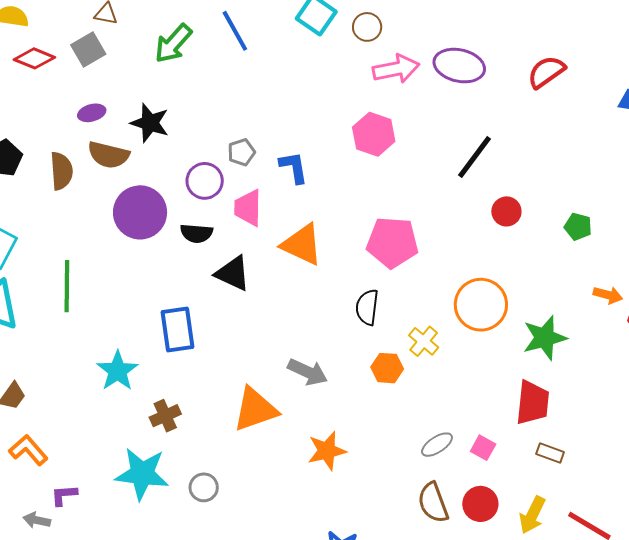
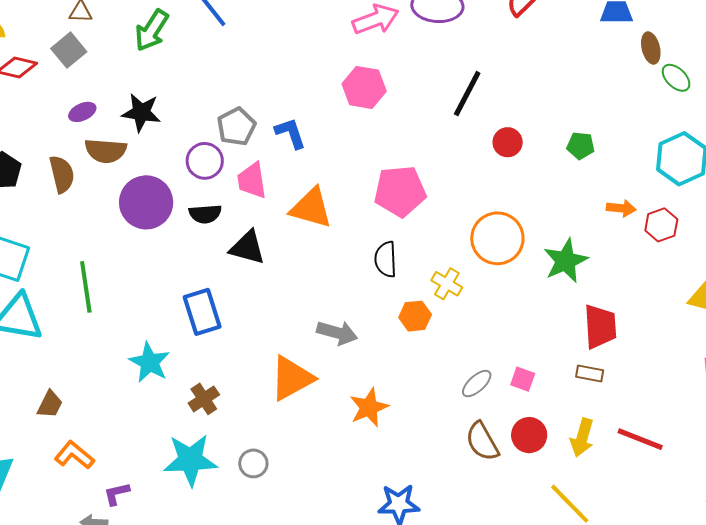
gray pentagon: (241, 152) -> (236, 127), size x1.4
red trapezoid: (533, 403) -> (600, 326), moved

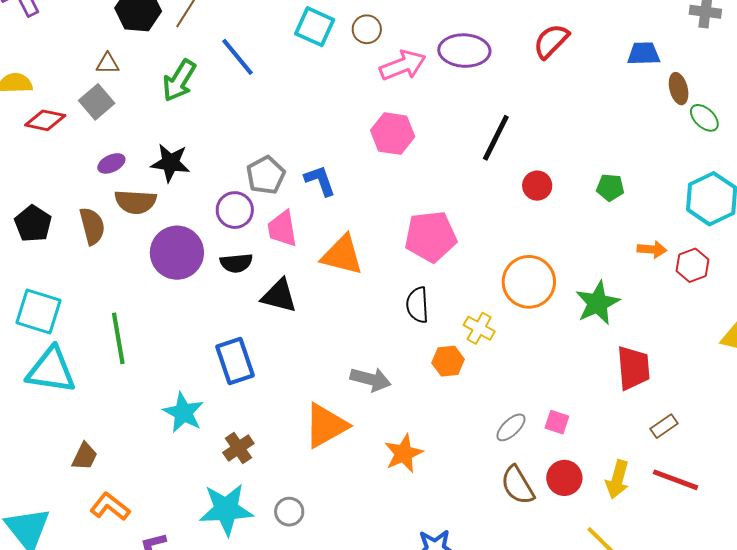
brown rectangle: (590, 374) -> (664, 426), moved, turned -44

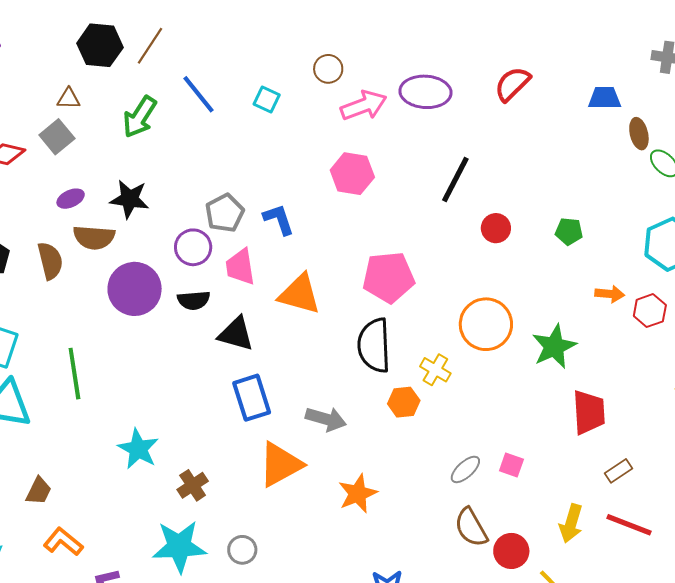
cyan square: (315, 27) -> (267, 100), moved, size x0.7
black semicircle: (417, 305) -> (374, 345), size x1.5
blue rectangle: (235, 361) -> (252, 398), moved
red circle: (564, 478) -> (511, 551), moved

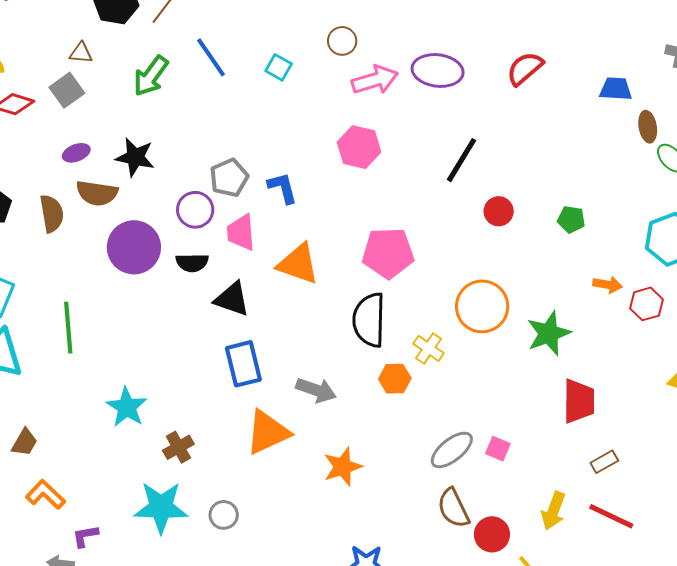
gray ellipse: (465, 469) -> (452, 450), size x1.4

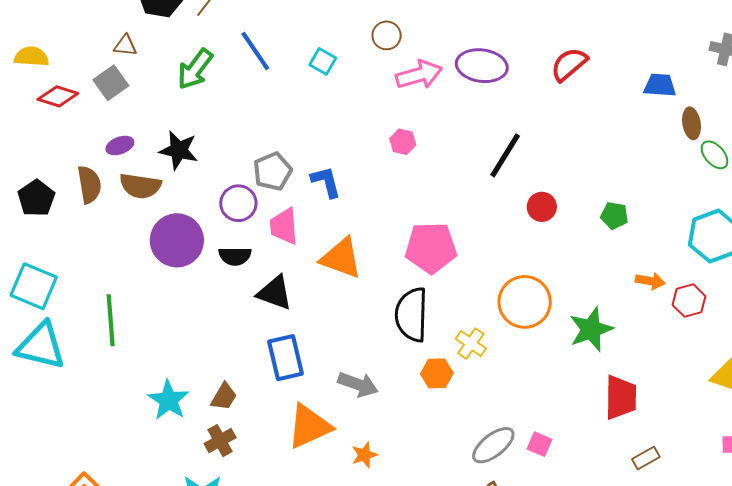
pink hexagon: (359, 147) -> (403, 142), size x0.6
brown semicircle: (52, 214) -> (89, 185), moved
brown trapezoid: (24, 442) -> (224, 397), moved
orange star: (343, 467) -> (364, 455), moved, size x0.7

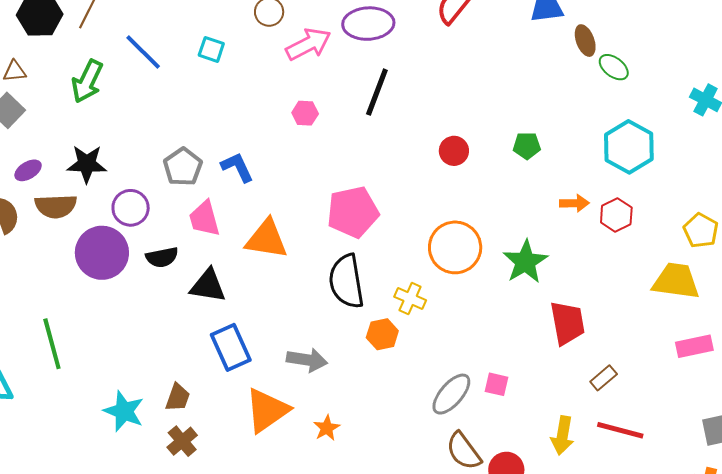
black line: (505, 155) -> (377, 92), moved
purple circle: (238, 203) -> (131, 208), moved

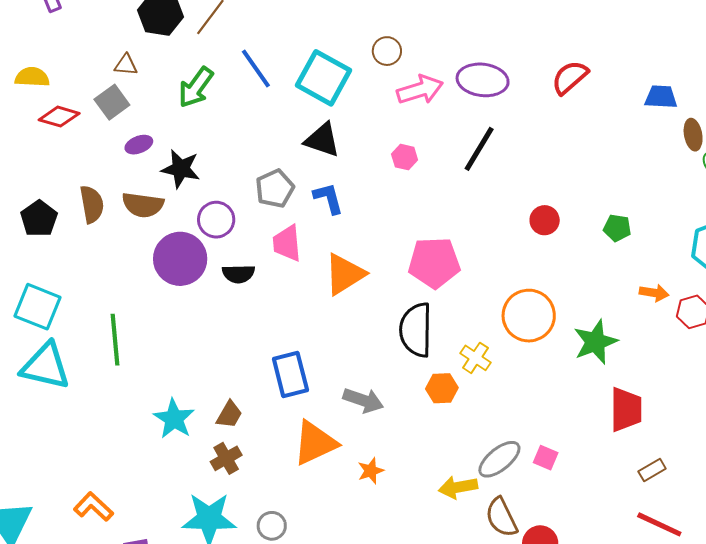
cyan square: (211, 49) -> (323, 78), size x2.0
purple ellipse: (28, 170) -> (139, 145), moved
orange triangle: (267, 239) -> (345, 274), turned -51
black triangle: (208, 286) -> (322, 140), moved
yellow arrow: (562, 435) -> (458, 487), moved, turned 60

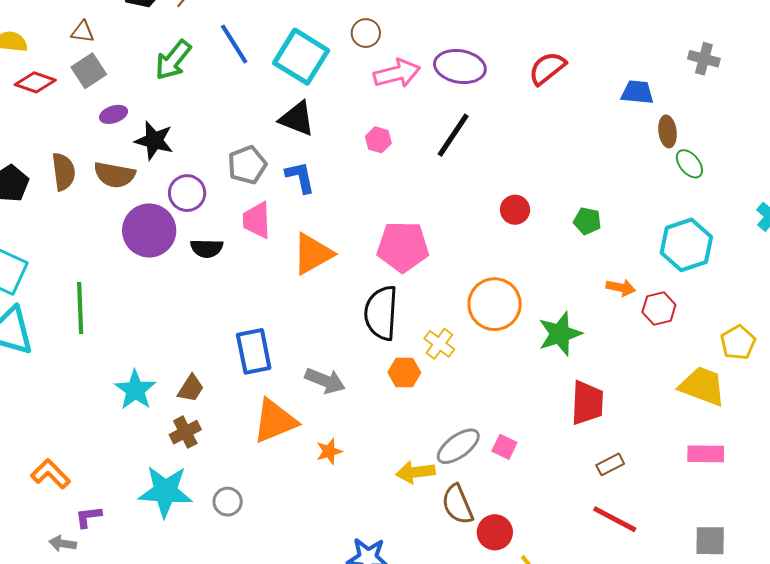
brown triangle: (126, 65) -> (83, 32), moved

